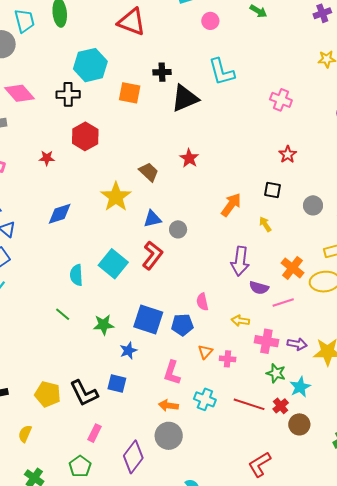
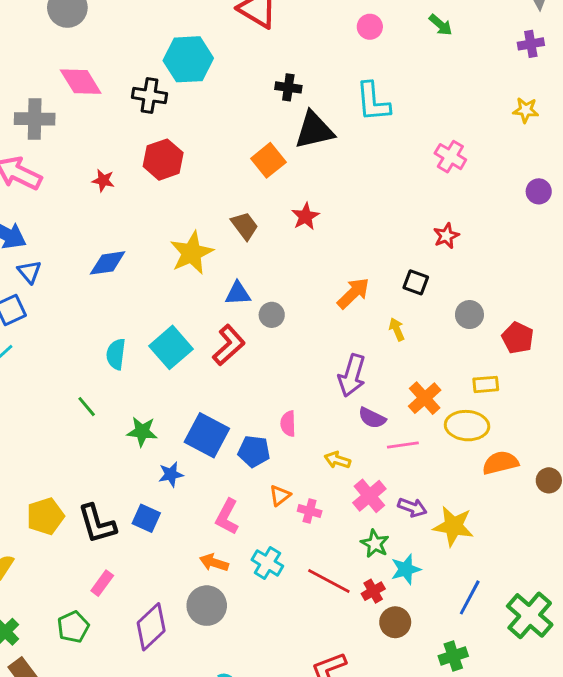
orange square: (130, 93) -> (268, 160), moved, turned 30
pink cross: (266, 341) -> (369, 496), turned 30
yellow pentagon: (48, 394) -> (45, 516), turned 30

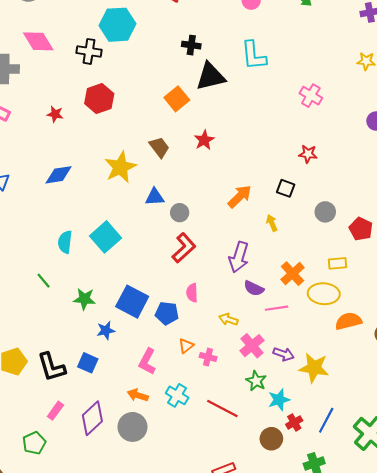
red star: (446, 236) -> (308, 154), turned 30
red L-shape: (229, 345) -> (184, 248), moved
red cross: (373, 591) -> (294, 422), moved
purple diamond: (151, 627) -> (92, 418), moved

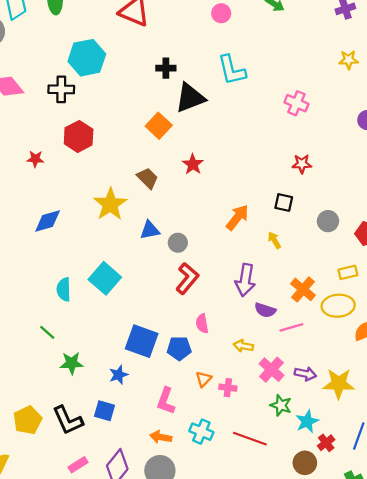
green star: (84, 299) -> (72, 363), moved
pink rectangle: (55, 411) -> (78, 465), turned 30

